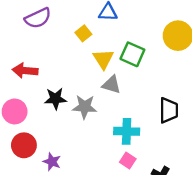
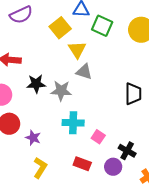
yellow square: (83, 33) -> (60, 28), size x1.5
green square: (132, 54) -> (102, 26), moved
cyan cross: (127, 131) -> (73, 123), moved

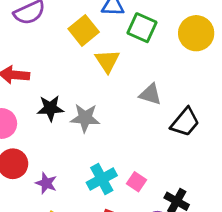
gray triangle: (84, 72) -> (150, 94), moved
black trapezoid: (133, 94) -> (185, 122), turned 40
cyan cross: (73, 123) -> (102, 179), moved, turned -30

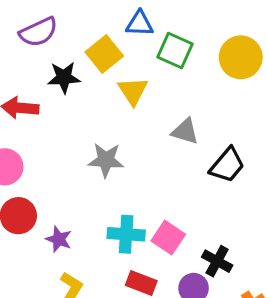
black star: (50, 108) -> (64, 78), moved
cyan cross: (102, 179) -> (126, 234), turned 32
pink square: (136, 182) -> (168, 238), size x1.4

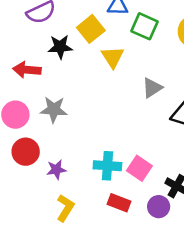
gray triangle: (185, 131) -> (152, 88), turned -50
gray star: (106, 160) -> (54, 109), moved
purple star: (59, 239) -> (56, 170), turned -30

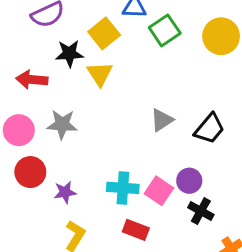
green square: (145, 26) -> (165, 30), turned 32
yellow triangle: (113, 57) -> (100, 74), moved
gray triangle: (152, 88) -> (162, 120), moved
purple circle: (159, 207) -> (189, 181), moved

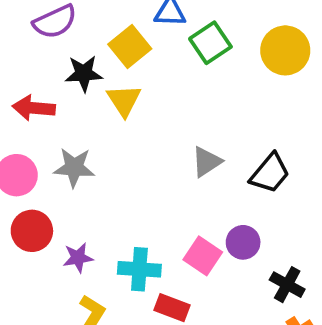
cyan cross: (123, 188) -> (139, 269), moved
black cross: (201, 211) -> (287, 285), moved

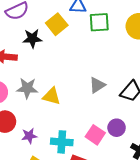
green square: (210, 43) -> (99, 22), turned 30
yellow triangle: (124, 100) -> (52, 96), moved, turned -42

